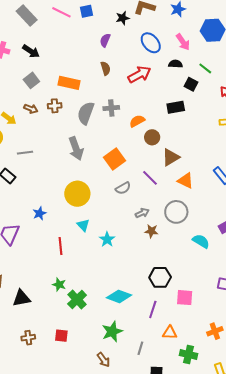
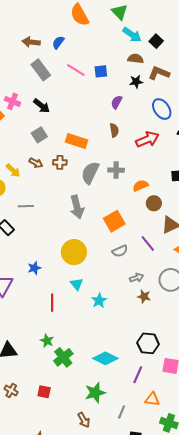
brown cross: (28, 338) -> (11, 391), turned 32

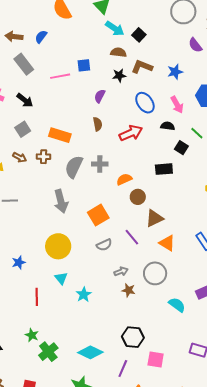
pink line: (76, 70) -> (60, 76), moved, turned -42

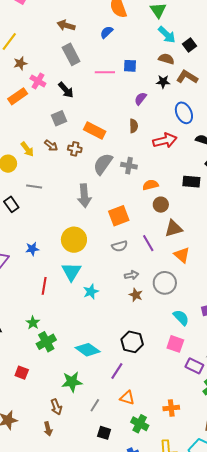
blue semicircle: (41, 37) -> (107, 32), moved
cyan triangle: (61, 278) -> (71, 272), size x1.5
pink square: (156, 359) -> (175, 344), moved

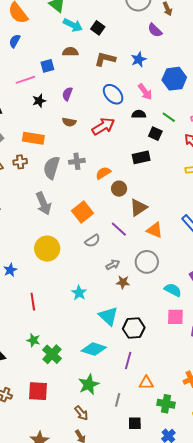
brown semicircle: (166, 59) -> (70, 52), moved
black star: (163, 82) -> (39, 101), moved
brown semicircle: (134, 126) -> (69, 122), turned 120
cyan triangle: (71, 272) -> (108, 316), moved
red square: (22, 373) -> (38, 391), size x1.5

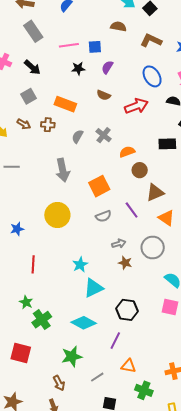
blue square: (47, 66) -> (95, 47), moved
gray cross: (77, 161) -> (104, 135), turned 35
gray semicircle: (52, 168) -> (77, 136), size x0.6
cyan triangle: (108, 316) -> (94, 288), moved, turned 40
gray line: (118, 400) -> (97, 377), turned 32

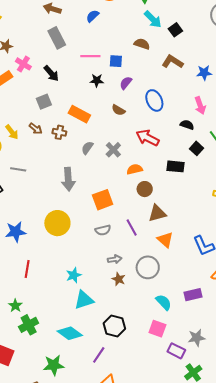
blue ellipse: (152, 76) -> (154, 100), moved
red arrow: (136, 106) -> (148, 138), moved, turned -140
blue star: (17, 229) -> (16, 232), size x1.5

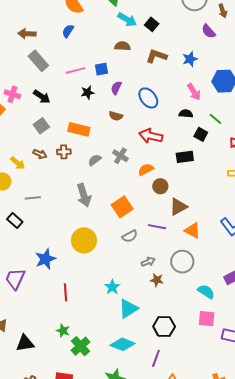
gray semicircle: (87, 148) -> (95, 160), turned 32
purple line: (132, 227) -> (157, 227), turned -36

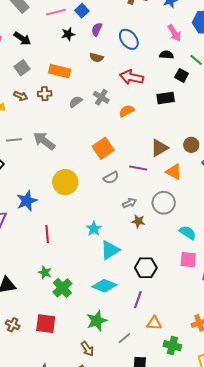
blue square: (101, 69) -> (82, 11), turned -32
brown circle: (160, 186) -> (191, 145), moved
gray arrow: (84, 195) -> (44, 141), moved, turned 145

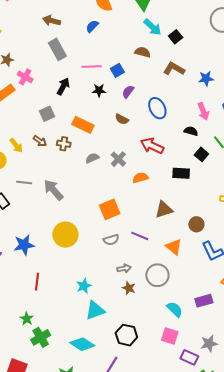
black arrow: (22, 39) -> (63, 86), moved, turned -108
brown triangle: (159, 148) -> (164, 210), moved

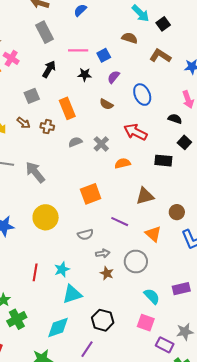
orange rectangle: (83, 125) -> (67, 108), turned 40
gray semicircle: (111, 240) -> (85, 235), moved
red line: (37, 282) -> (35, 272), moved
cyan diamond: (82, 344) -> (58, 327), turned -55

